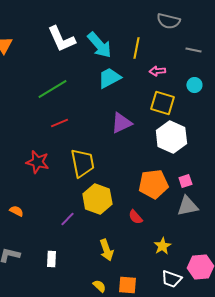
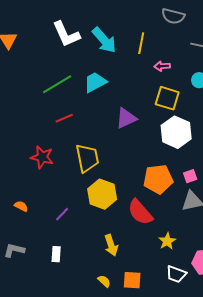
cyan trapezoid: (109, 78) -> (95, 82), moved
red semicircle: (135, 217) -> (140, 212), size x1.8
purple line: (67, 219) -> (62, 214), moved

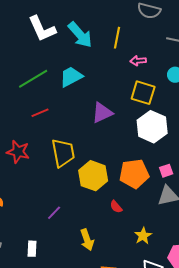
yellow hexagon: (102, 194) -> (93, 176), moved
red semicircle: (140, 212) -> (116, 207), size x0.5
purple line: (62, 214) -> (54, 213), moved

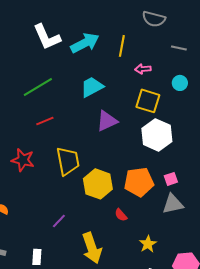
cyan arrow: (80, 35) -> (85, 43), turned -76
cyan trapezoid: (71, 77) -> (92, 87), moved
yellow arrow: (87, 240) -> (92, 248), size x1.4

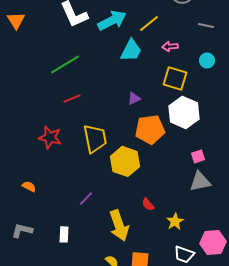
yellow line: (122, 46) -> (149, 23), turned 40
cyan trapezoid: (92, 87) -> (131, 50), moved, turned 145
purple triangle: (107, 121) -> (134, 98), size x0.6
orange pentagon: (139, 182) -> (150, 129), moved
red semicircle: (121, 215) -> (148, 204), moved

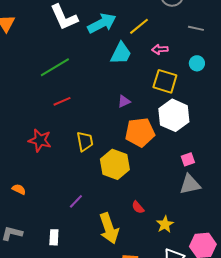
yellow trapezoid: (95, 138) -> (85, 141), size x0.7

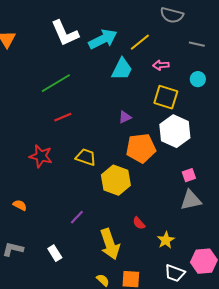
yellow trapezoid: (85, 141) -> (86, 157), turned -60
white rectangle: (54, 237) -> (55, 253), turned -35

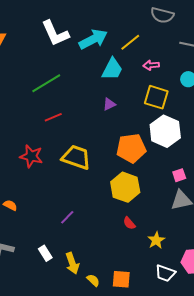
purple triangle: (125, 117) -> (109, 104), moved
yellow trapezoid: (86, 157) -> (76, 157), size x1.4
yellow hexagon: (116, 180) -> (125, 187), moved
yellow arrow: (110, 244) -> (72, 263), moved, size x0.7

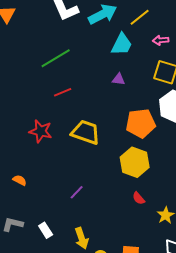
purple triangle: (109, 104) -> (119, 79), turned 32
white rectangle: (45, 253) -> (46, 230), moved

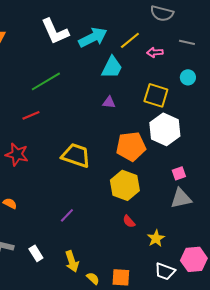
pink arrow: (161, 40) -> (155, 52), moved
red line: (63, 92) -> (31, 115), moved
red star: (41, 131) -> (17, 154), moved

